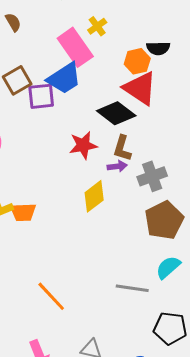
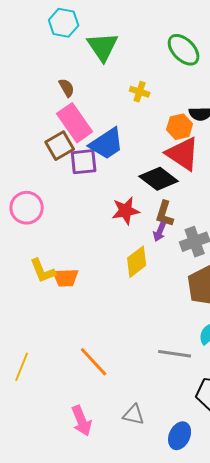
brown semicircle: (13, 22) -> (67, 88), moved
yellow cross: (97, 26) -> (140, 92), turned -36
pink rectangle: (75, 47) -> (75, 123), moved
purple arrow: (117, 166) -> (160, 232), turned 120

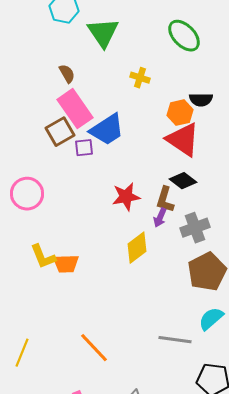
purple square: (84, 162) -> (84, 148), size x0.7
black diamond: (159, 179) -> (183, 181), moved, size x0.7

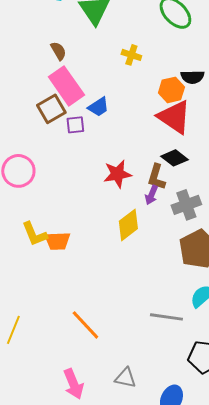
blue trapezoid: (107, 130) -> (98, 107), size x0.6

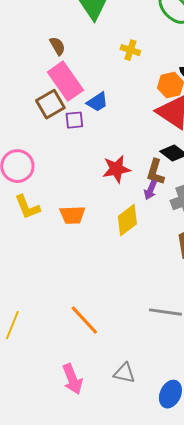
yellow L-shape: (34, 234) -> (27, 207), moved
orange trapezoid: (57, 241) -> (72, 215), moved

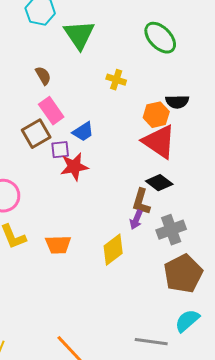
pink rectangle: (65, 81) -> (51, 111), size x0.7
red star: (116, 169) -> (74, 167), moved

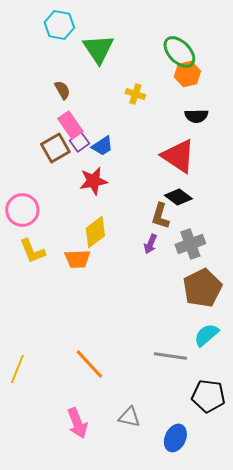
orange hexagon: (156, 115) -> (187, 74), moved
purple square: (60, 150) -> (79, 142), moved, turned -30
purple arrow: (136, 220) -> (150, 244), moved
yellow diamond: (113, 250) -> (95, 232), moved

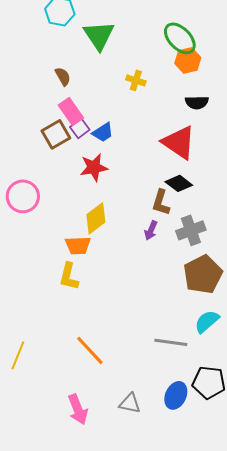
yellow L-shape: (32, 251) -> (69, 276), moved, turned 36
blue ellipse: (175, 438) -> (176, 395), moved

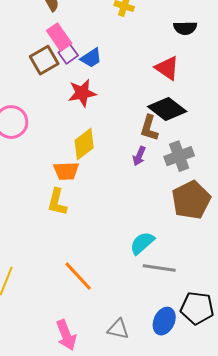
red triangle: (179, 142) -> (167, 68), size x0.7
black diamond: (179, 183) -> (167, 109), size x1.4
cyan semicircle: (207, 321) -> (142, 243), moved

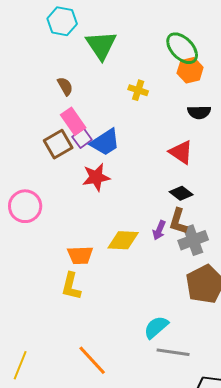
blue trapezoid: (91, 58) -> (105, 142), size x1.4
black diamond: (167, 109) -> (181, 193), size x0.6
brown L-shape: (149, 128) -> (178, 221), moved
yellow diamond: (84, 144) -> (123, 240), moved, turned 40
purple arrow: (139, 156) -> (159, 230), moved

